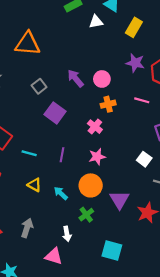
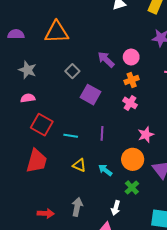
orange cross: (108, 104) -> (132, 80), moved
pink star: (97, 157) -> (146, 135), moved
white arrow: (67, 234) -> (116, 208), turned 32

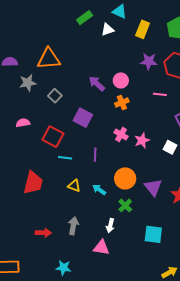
gray star: (27, 70) -> (28, 83), moved, turned -30
gray square: (72, 71) -> (55, 96), moved
pink cross: (130, 103) -> (121, 134), moved
red square: (42, 125) -> (53, 137), moved
pink star: (146, 135) -> (142, 140), moved

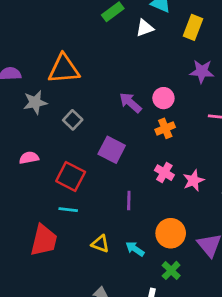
cyan line: (65, 158) -> (68, 210), moved

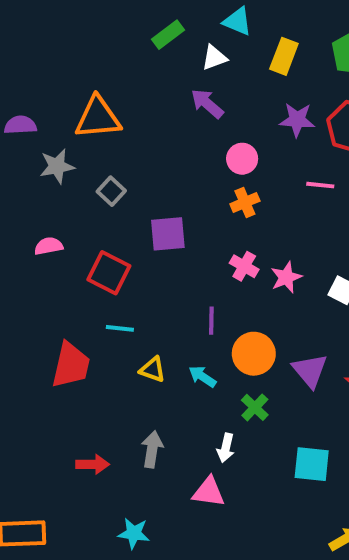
purple arrow: (130, 103) -> (207, 104), moved
purple square: (112, 150) -> (168, 234), turned -32
purple line: (129, 201) -> (211, 321), moved
cyan line: (68, 210) -> (120, 328), moved

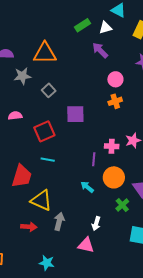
green rectangle: (168, 35) -> (83, 25), moved
pink cross: (244, 266) -> (112, 146), moved, turned -32
red square: (109, 273) -> (44, 131), turned 35
yellow triangle: (153, 370) -> (41, 200), moved, size x1.6
green cross: (255, 407) -> (122, 205), moved

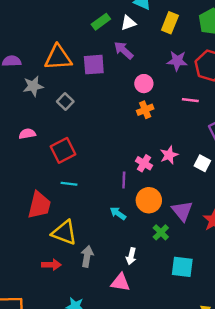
purple square: (75, 114) -> (94, 65), moved
pink cross: (112, 146) -> (144, 163), turned 32

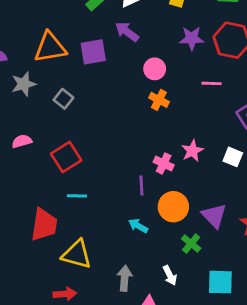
orange cross: (145, 110) -> (159, 100), turned -35
gray arrow: (87, 256) -> (125, 278), moved
white arrow: (131, 256) -> (170, 275), moved, turned -35

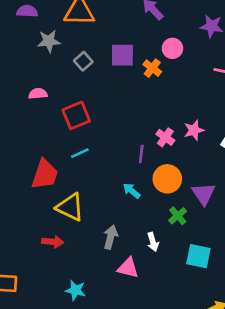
purple square: (93, 52) -> (122, 55), moved
orange cross: (159, 100) -> (152, 68), moved
cyan line: (77, 196) -> (80, 153), turned -36

